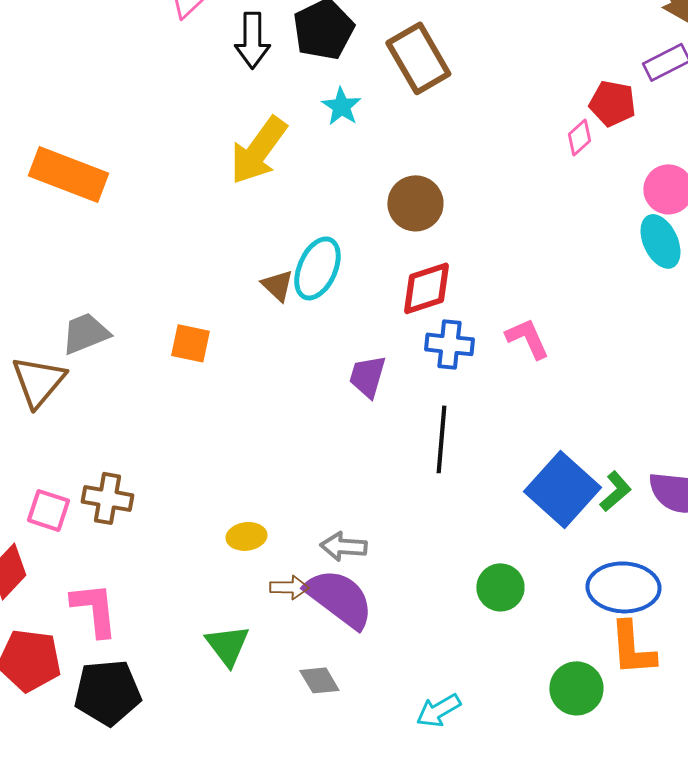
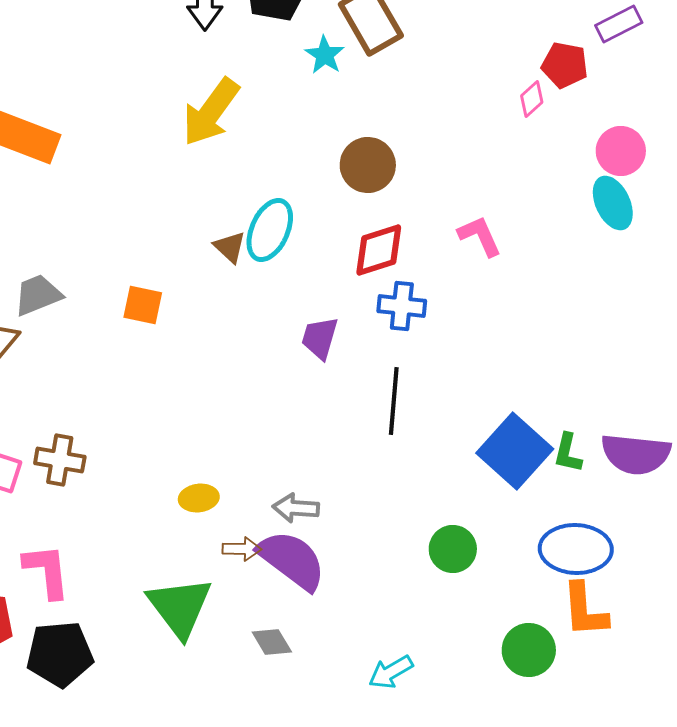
cyan star: (341, 106) -> (325, 55), moved
pink L-shape: (527, 338) -> (480, 236), moved
green L-shape: (615, 491) -> (568, 453), turned 144
green triangle: (227, 645) -> (180, 607), size x1.5

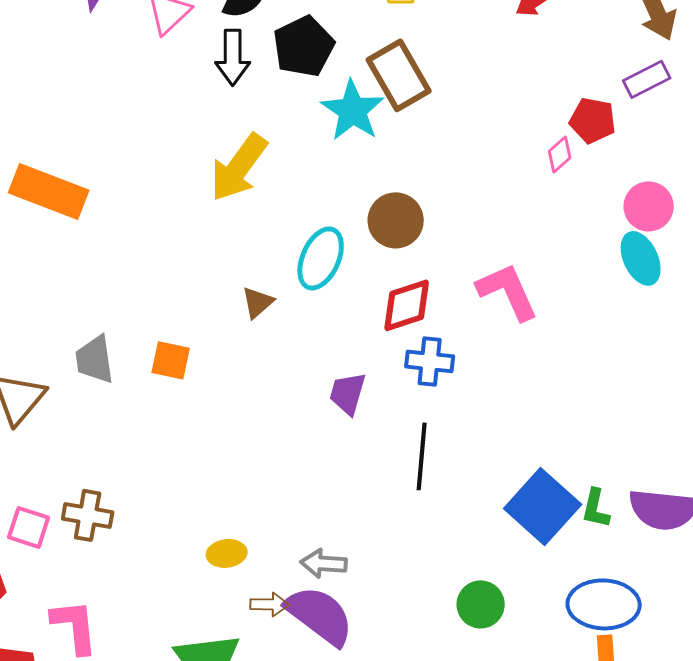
cyan star: (325, 55) -> (353, 110), size x1.6
cyan ellipse: (270, 230) -> (321, 258), moved
pink L-shape: (480, 236) -> (508, 291), size x1.4
brown triangle: (230, 247) -> (258, 302), turned 36
gray trapezoid: (38, 295) -> (95, 359), moved, turned -76

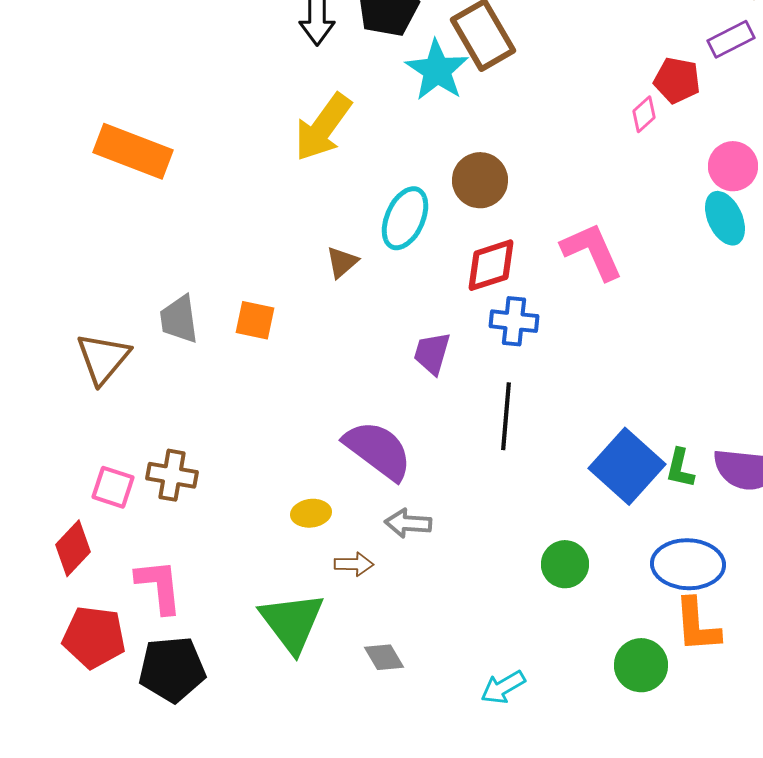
purple semicircle: (320, 615) -> (378, 450), moved

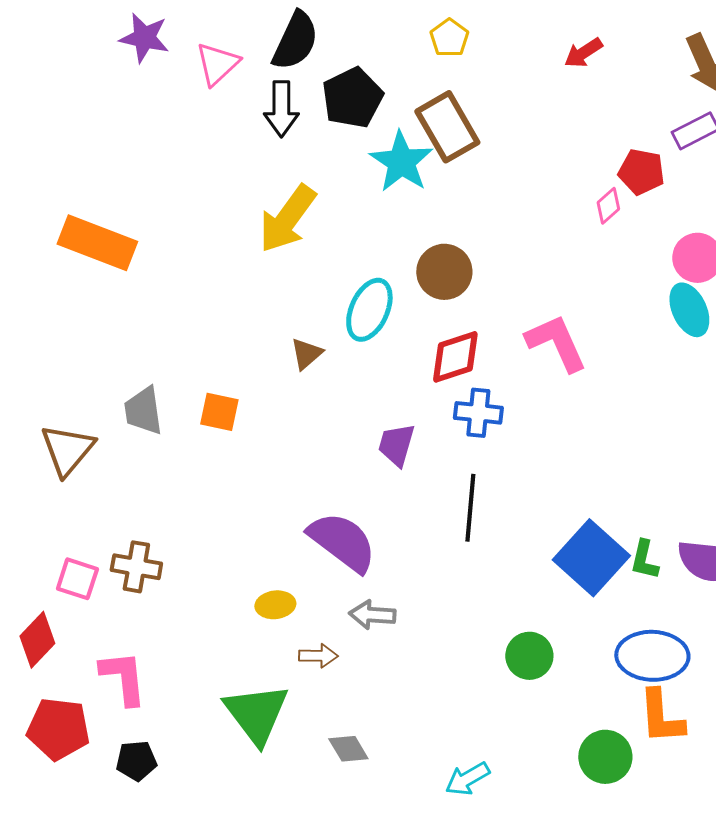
black pentagon: (172, 669) -> (136, 761), size x0.6

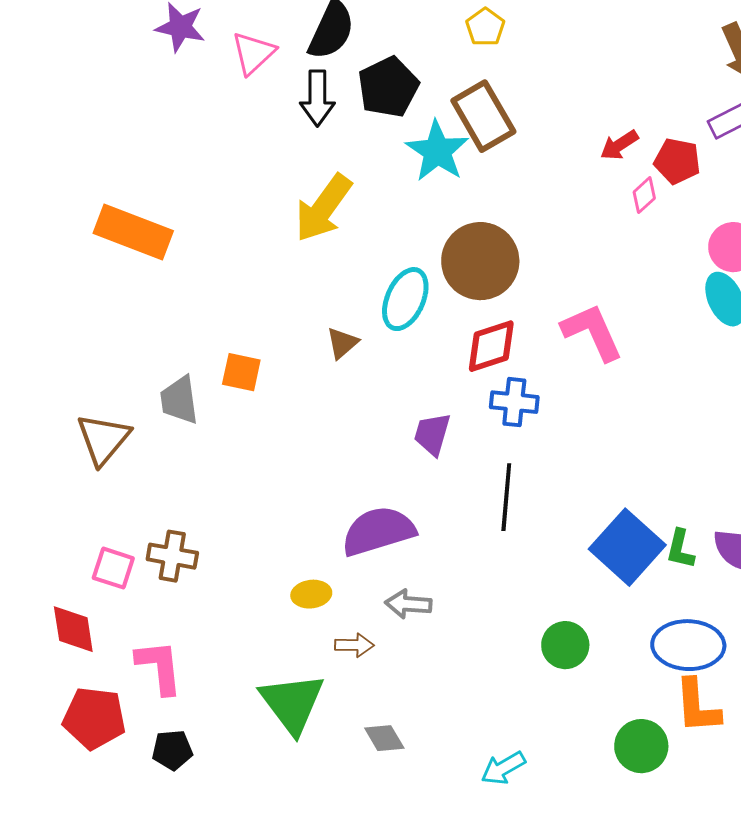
red arrow: (583, 53) -> (619, 145), moved
brown circle: (444, 272) -> (480, 261), size x1.4
orange square: (219, 412) -> (241, 372), moved
purple semicircle: (342, 542) -> (378, 531), turned -54
red diamond: (37, 640) -> (73, 629), turned -52

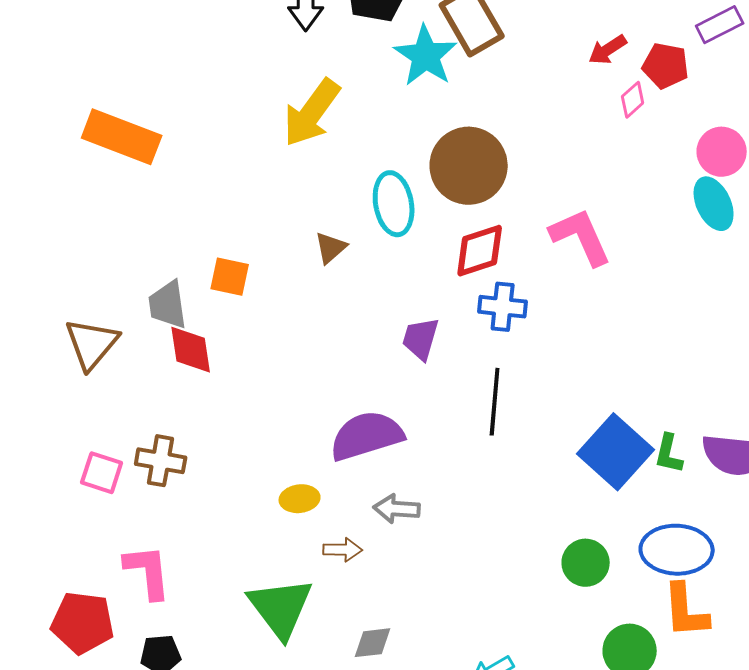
cyan ellipse: (405, 299) -> (394, 204), turned -34
red diamond: (73, 629) -> (191, 350), moved
green circle: (565, 645) -> (586, 563), moved
gray diamond: (384, 738) -> (373, 643), turned -66

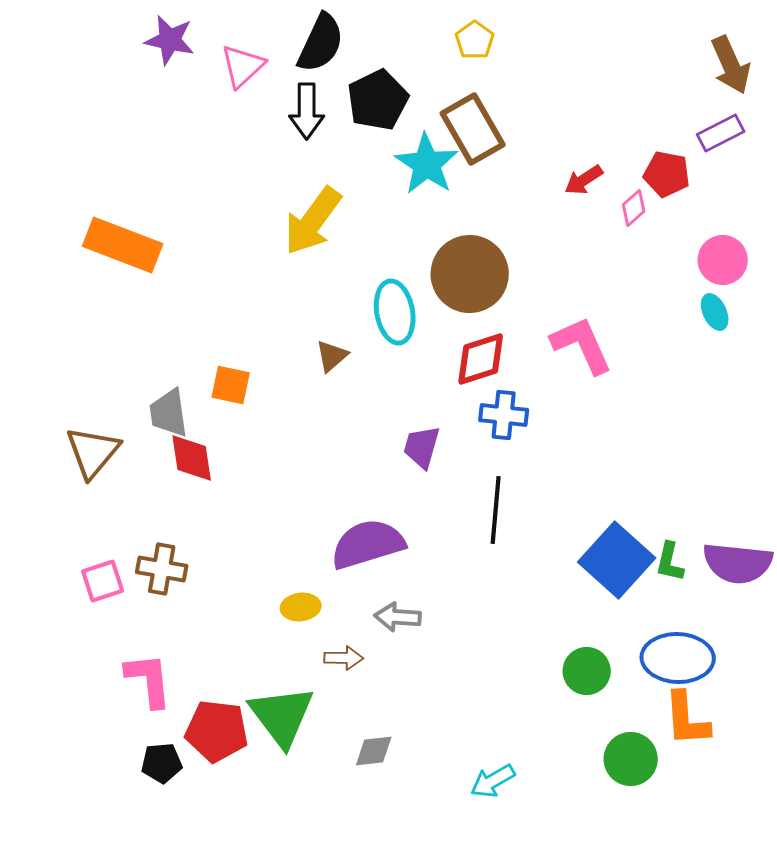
red arrow: (608, 50) -> (584, 180), moved
cyan ellipse: (714, 204) -> (715, 312), size x0.7
pink square: (102, 473) -> (103, 581), turned -36
red pentagon: (83, 623) -> (217, 731), moved

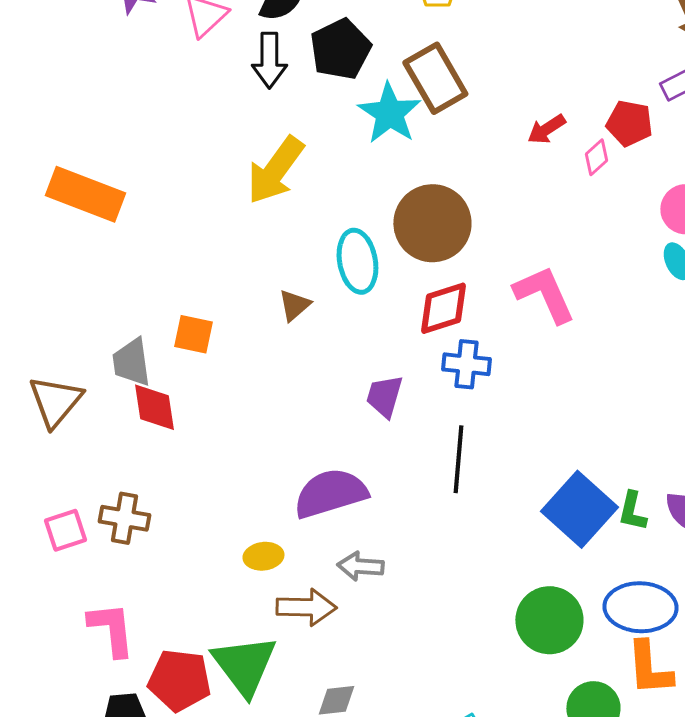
brown arrow: (344, 658) -> (306, 607), size x1.5
green circle: (587, 671) -> (549, 620), size x1.4

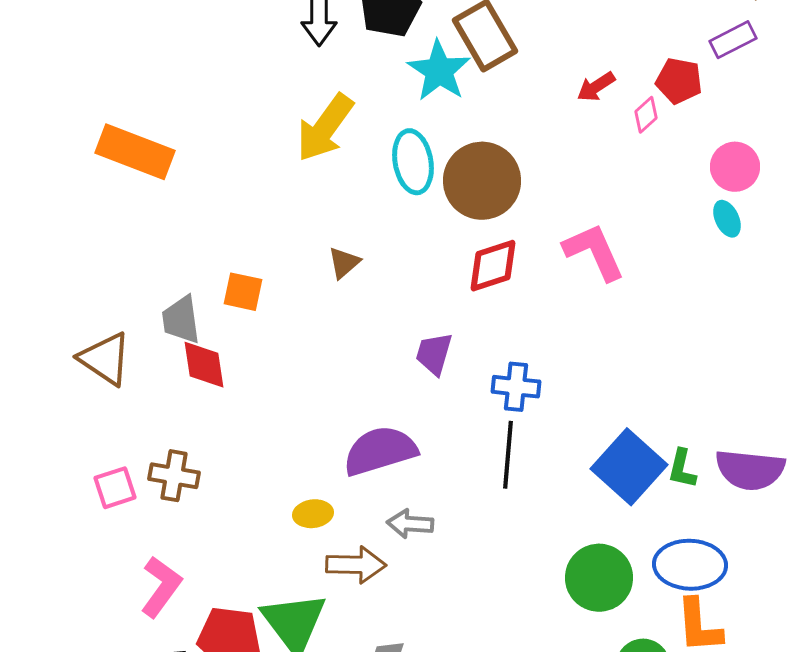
cyan ellipse: (357, 261) -> (413, 162), moved
blue cross: (466, 364) -> (516, 387), moved
brown triangle: (55, 401) -> (105, 359), turned -36
black line: (458, 459) -> (508, 455), moved
pink L-shape: (111, 629) -> (161, 587), turned 42

